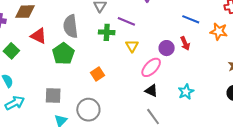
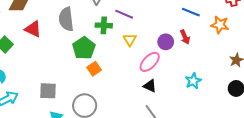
green pentagon: (63, 54) -> (84, 48), moved
cyan star: (186, 92) -> (193, 81), moved

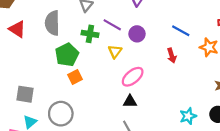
purple circle: (166, 42) -> (137, 34), moved
cyan star: (193, 81) -> (188, 116), moved
black triangle: (150, 86) -> (130, 101), turned -32

